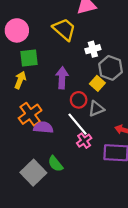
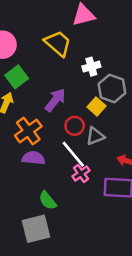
green square: (29, 58) -> (17, 77), turned -30
purple arrow: (62, 78) -> (55, 100), turned 35
orange cross: (30, 114) -> (28, 131), moved
gray square: (33, 173) -> (36, 229), moved, turned 30

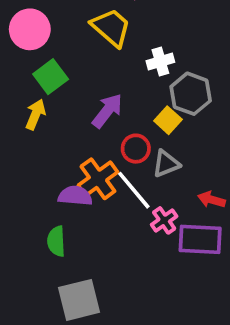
orange cross: (28, 131) -> (98, 179), moved
pink cross: (81, 173) -> (164, 220), moved
green semicircle: (48, 200) -> (56, 241), moved, turned 36

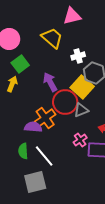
purple arrow: (107, 111) -> (50, 82), turned -66
yellow square: (168, 120) -> (82, 87), size x1.6
red circle: (136, 149) -> (65, 102), size x1.6
white line: (134, 190) -> (44, 156), moved

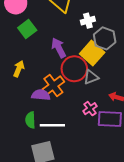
yellow arrow: (12, 84) -> (19, 69), moved
white line: (44, 156) -> (52, 125), turned -50

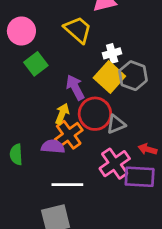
yellow square: (92, 53) -> (109, 77), moved
yellow arrow: (19, 69) -> (62, 114), moved
pink cross: (90, 109) -> (115, 164), size x1.6
green semicircle: (30, 120) -> (16, 154), moved

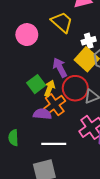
pink circle: (21, 31) -> (27, 35), moved
green square: (36, 64) -> (36, 84), moved
green semicircle: (16, 154) -> (13, 138), moved

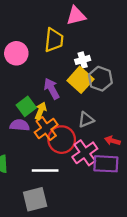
yellow trapezoid: (62, 22) -> (54, 40), turned 55
red circle: (75, 88) -> (62, 140), moved
purple semicircle: (42, 114) -> (20, 125), moved

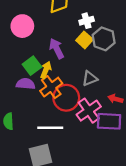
pink circle: (16, 53) -> (22, 26), moved
yellow square: (80, 80) -> (84, 40), size x0.7

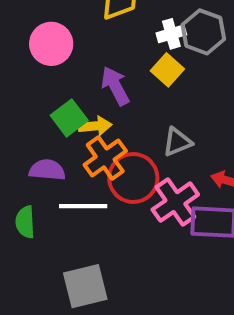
gray hexagon: (104, 39) -> (203, 32), moved
yellow arrow: (46, 70) -> (95, 126), turned 63
purple semicircle: (26, 84) -> (47, 170), moved
white line: (50, 128) -> (83, 206), moved

